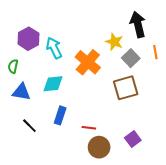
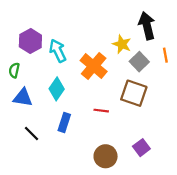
cyan diamond: (53, 84) -> (57, 89), turned -50
brown square: (126, 88) -> (134, 93), turned 35
red line: (89, 128) -> (101, 111), moved

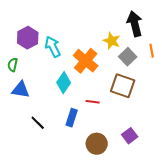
cyan diamond: (57, 89) -> (64, 83), moved
blue rectangle: (64, 123) -> (72, 118), moved
black line: (32, 133) -> (38, 123), moved

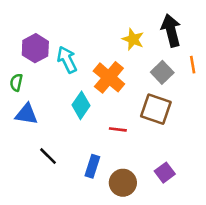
yellow star: (112, 41) -> (133, 39), moved
blue rectangle: (72, 118) -> (92, 166), moved

